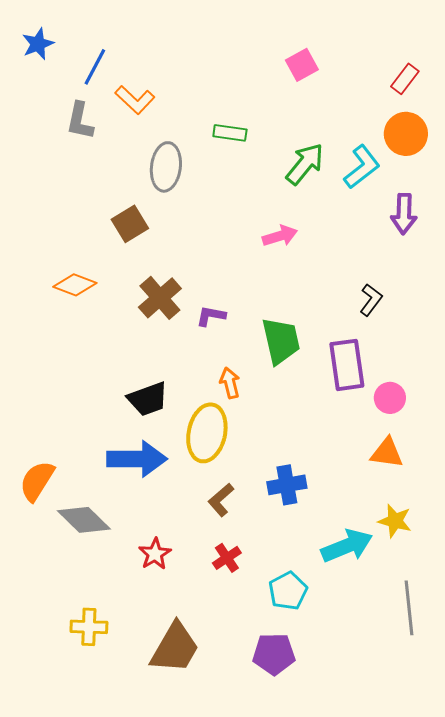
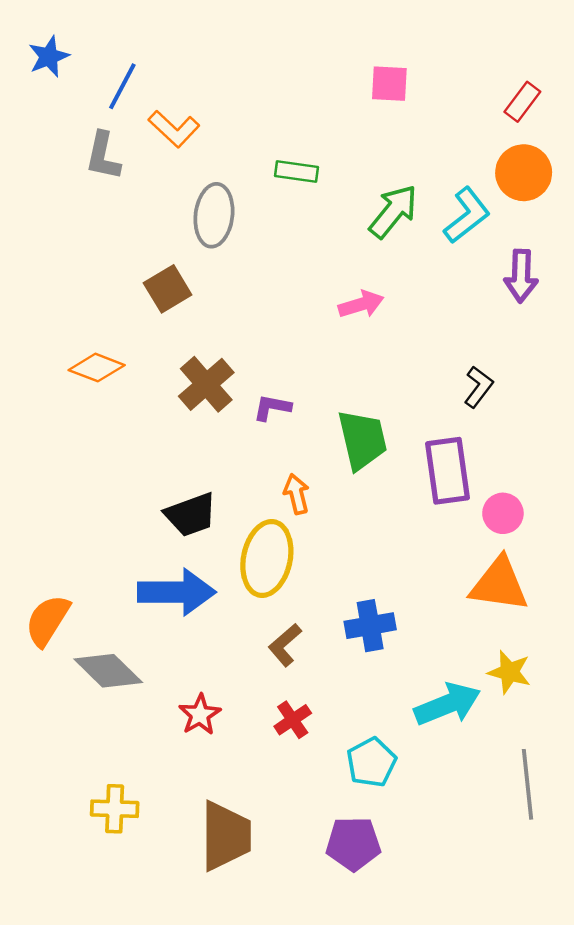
pink square: (302, 65) -> (389, 84), turned 32
orange triangle: (387, 453) -> (499, 584), size x1.4
brown trapezoid: (175, 648) -> (226, 836), turned -30

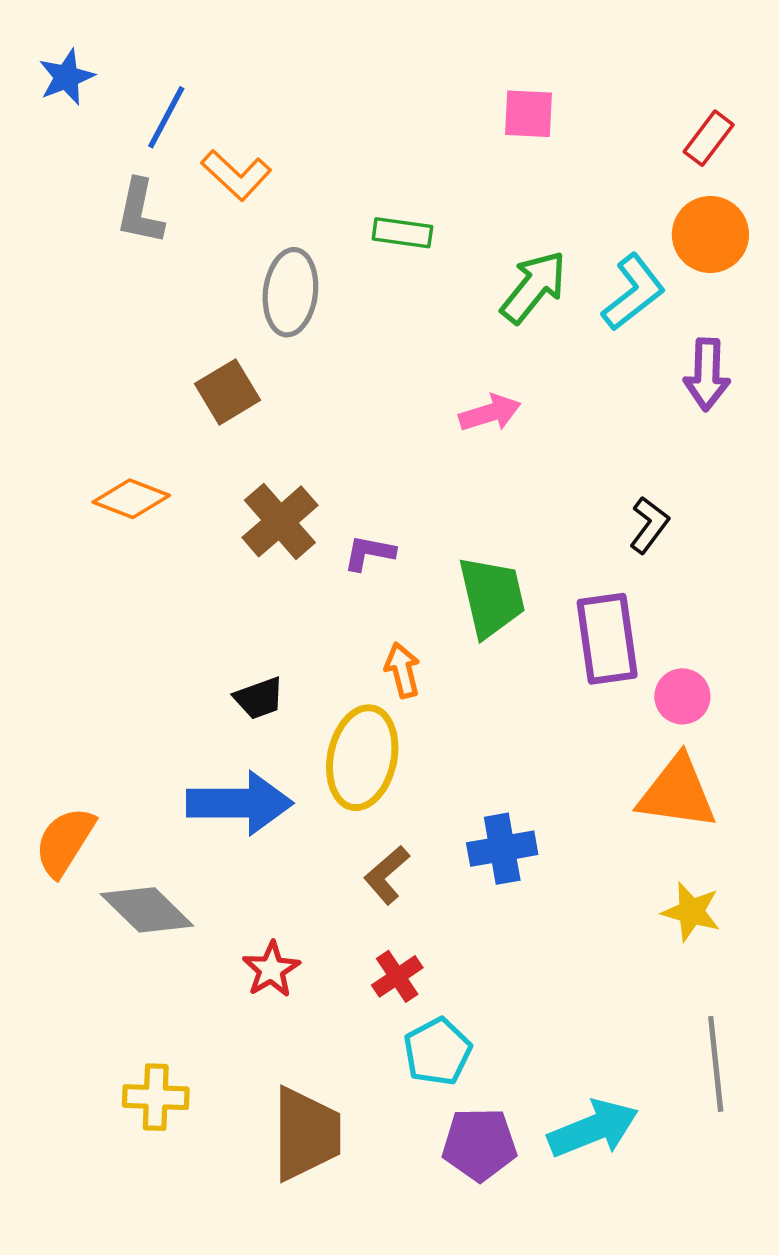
black trapezoid: (191, 515) -> (259, 698), size x0.7
cyan arrow: (448, 704) -> (593, 1129), moved
cyan pentagon: (371, 762) -> (437, 1052), moved

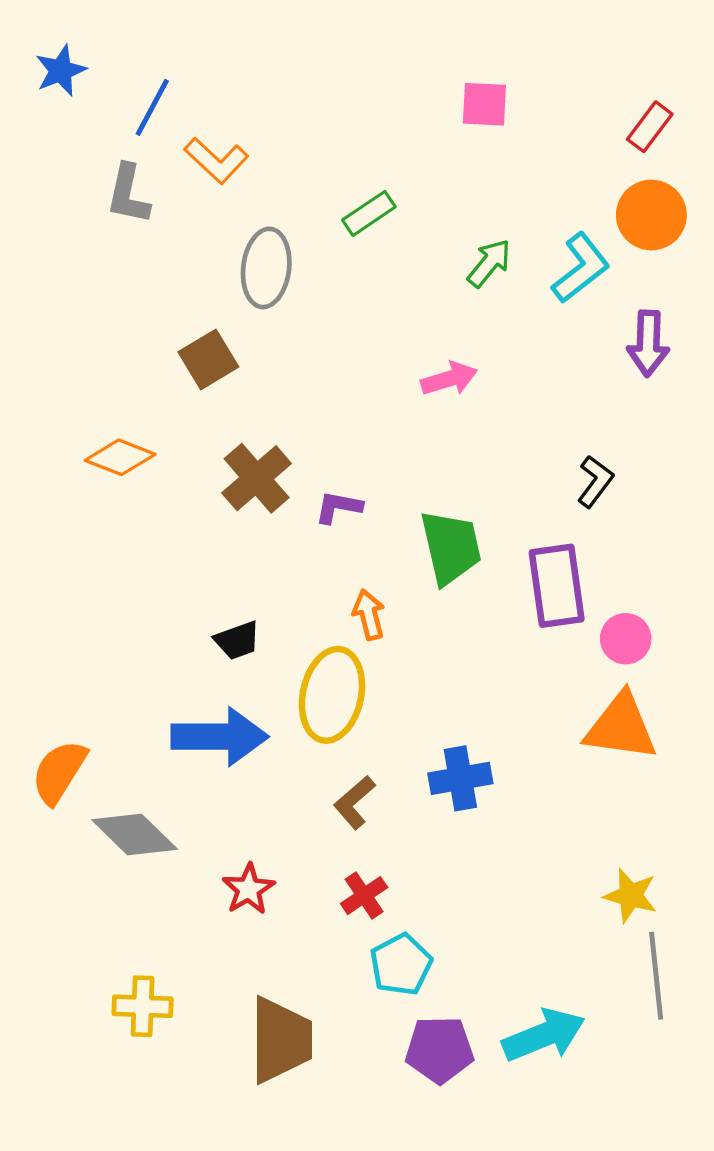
green rectangle: (402, 233) -> (369, 213), turned -42
green arrow: (534, 287) -> (489, 263), size x0.7
yellow star: (691, 912) -> (630, 896), moved

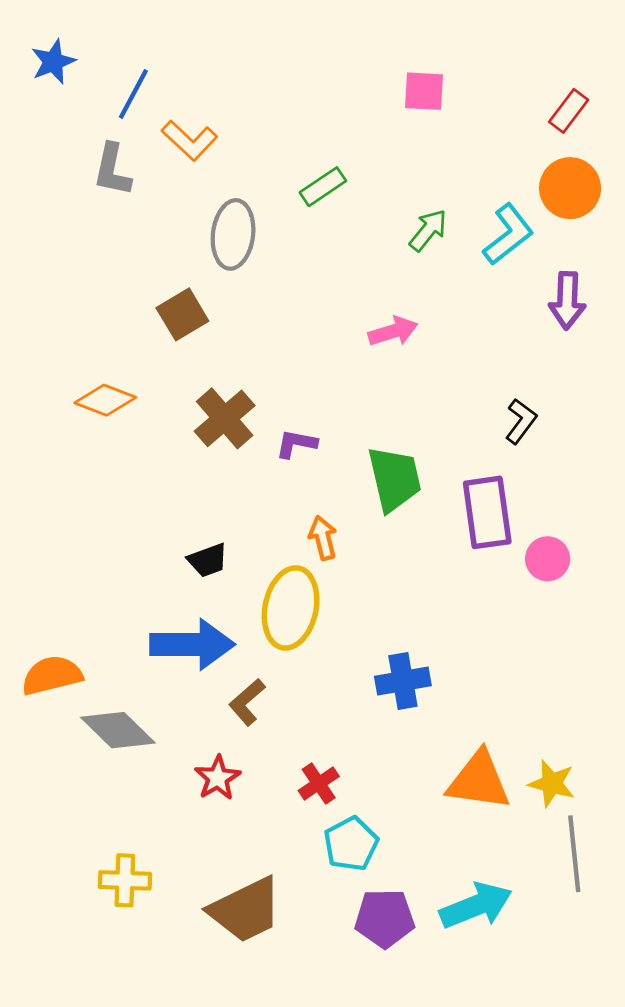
orange triangle: (621, 727) -> (479, 781), moved
orange semicircle: (59, 772) -> (52, 675), turned 44
brown L-shape: (354, 802) -> (247, 702), moved
brown trapezoid: (281, 1040) -> (246, 910), turned 64

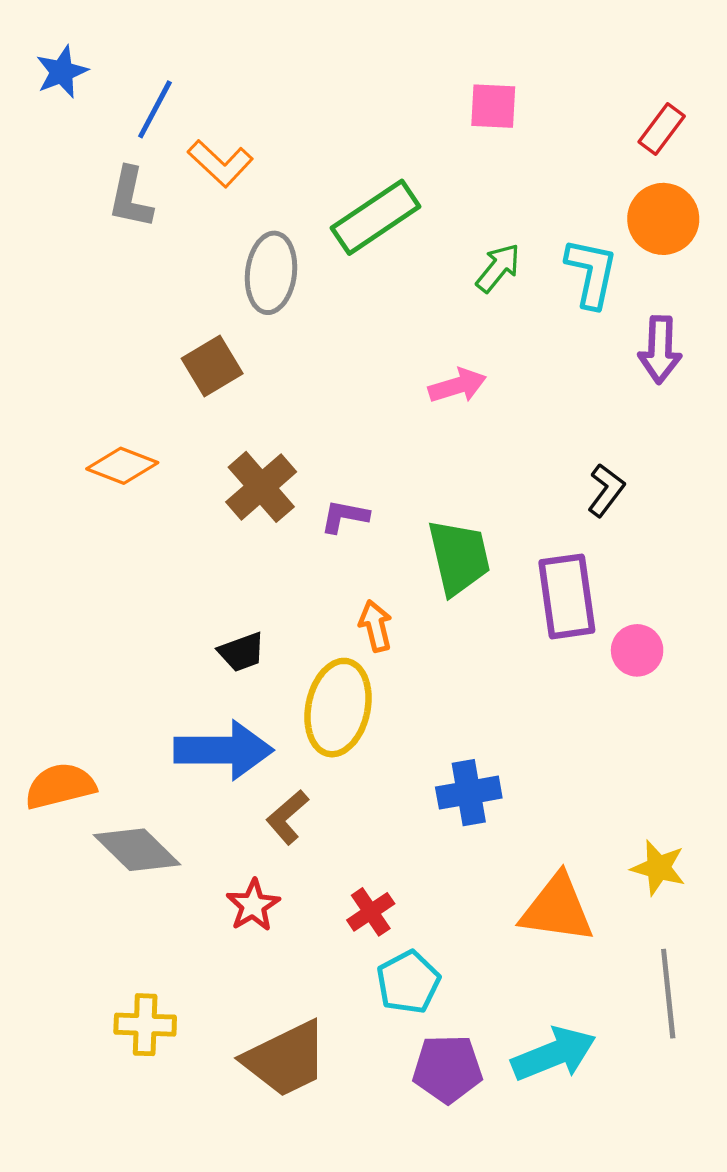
green rectangle: (323, 187) -> (376, 217), size x1.6
cyan L-shape: (508, 234) -> (591, 273), turned -40
yellow star: (552, 783) -> (658, 868), moved

